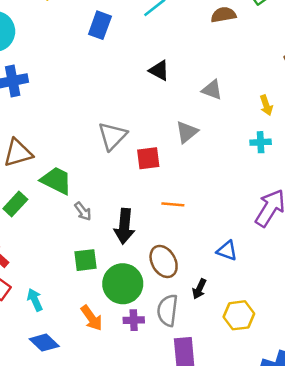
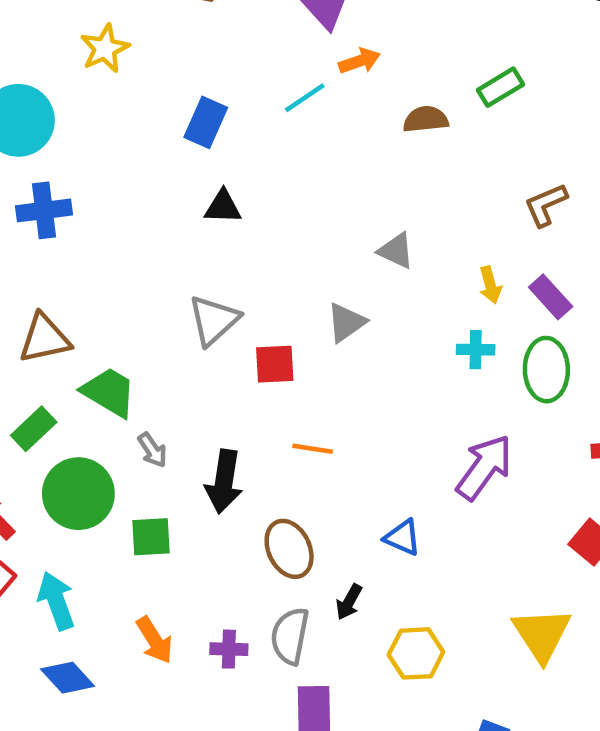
black triangle: (159, 70) -> (223, 207), moved, turned -30
green circle: (123, 284) -> (78, 494), moved
cyan arrow: (35, 300) -> (56, 601), size x1.4

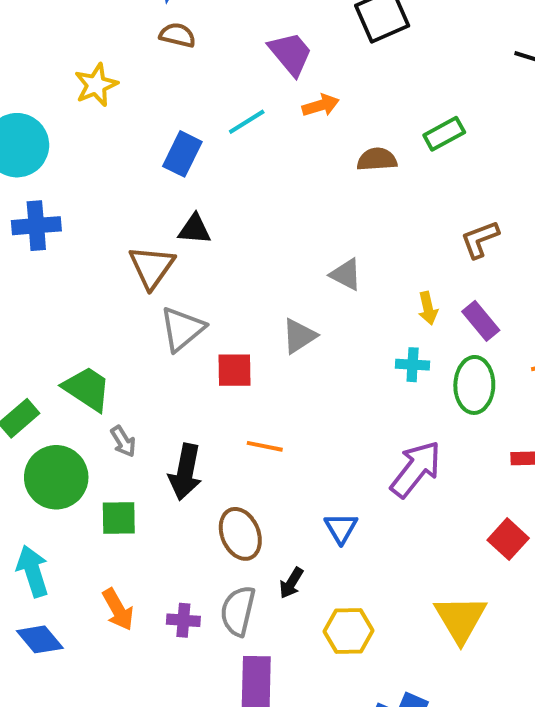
cyan line: (305, 98) -> (247, 122), moved
brown triangle: (45, 339) -> (152, 267), moved, turned -45
blue triangle: (403, 537) -> (341, 528), turned 33

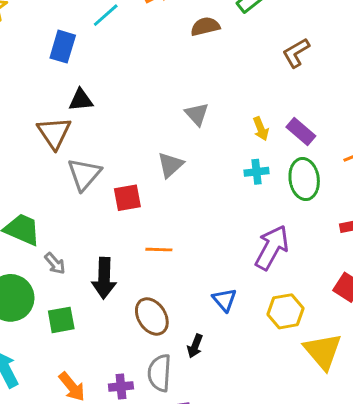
brown L-shape: (480, 239) -> (296, 53), moved
gray triangle: (346, 274) -> (197, 114), turned 30
yellow hexagon: (349, 631) -> (286, 311), moved

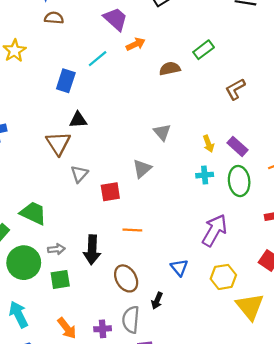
gray triangle: (84, 174) -> (79, 174), size x0.7
gray arrow: (55, 264) -> (56, 249), moved, turned -56

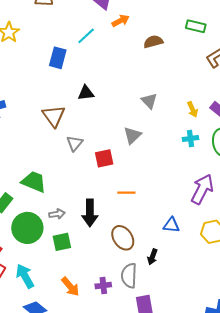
green rectangle: (204, 50) -> (196, 26), moved, turned 54
black triangle: (78, 120) -> (86, 93), moved
blue triangle: (179, 268) -> (171, 225), turned -42

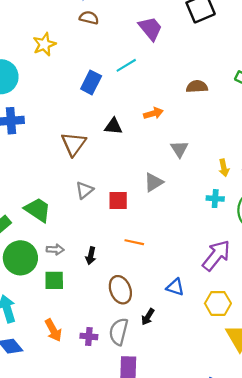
orange arrow: (121, 21) -> (153, 113), moved
gray triangle: (75, 143) -> (84, 190), moved
black arrow: (90, 213) -> (91, 256), size x0.6

